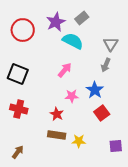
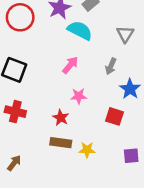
gray arrow: (106, 65) -> (111, 66), moved
blue star: (95, 90) -> (130, 89), moved
red square: (102, 113) -> (114, 116), turned -35

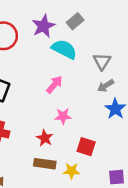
gray triangle: (125, 34) -> (102, 61), moved
gray arrow: (111, 66) -> (106, 86), moved, turned 35
red square: (114, 116) -> (86, 147), moved

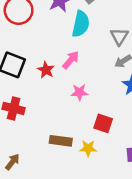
cyan semicircle: (64, 49) -> (81, 24), turned 75
red star: (45, 138) -> (46, 70), moved

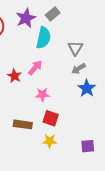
red square: (103, 123) -> (51, 118), moved
brown rectangle: (61, 141) -> (23, 124), moved

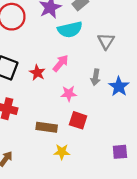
cyan semicircle: (43, 38) -> (70, 29), turned 65
gray arrow: (79, 69) -> (96, 77), moved, turned -48
yellow star: (50, 141) -> (62, 152), moved

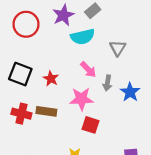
pink arrow: (61, 63) -> (88, 69), moved, turned 96
pink star: (69, 94) -> (81, 99), size x1.5
brown rectangle: (47, 127) -> (46, 111), moved

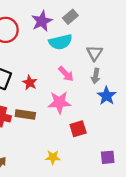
gray arrow: (107, 83) -> (96, 76), moved
red square: (90, 125) -> (78, 129), moved, turned -35

